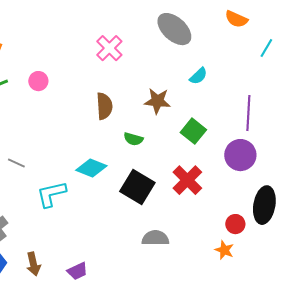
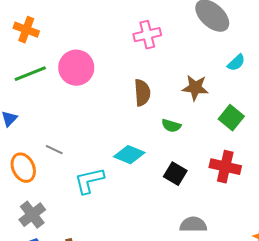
pink cross: (109, 48) -> (147, 35), turned 32
pink circle: (38, 81) -> (76, 68), size x1.8
red cross: (187, 180) -> (225, 167), turned -32
black square: (137, 187) -> (175, 174), size x0.7

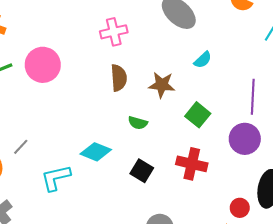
brown semicircle: (142, 93) -> (119, 78), moved
gray line: (54, 150) -> (21, 147), turned -72

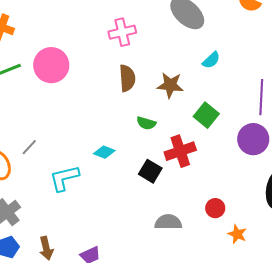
cyan diamond: (96, 152) -> (104, 152), size x0.7
red cross: (192, 164) -> (180, 151), moved, turned -32
red circle: (240, 208) -> (215, 208), moved

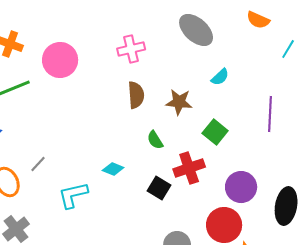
pink circle: (51, 65) -> (60, 60), moved
green semicircle: (146, 123) -> (155, 140), turned 42
purple circle: (253, 139) -> (241, 187), moved
red circle: (215, 208) -> (224, 225), size x1.8

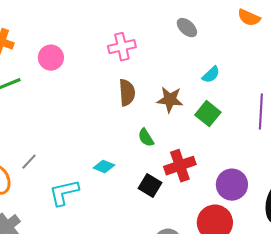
gray ellipse: (196, 30) -> (187, 28), size x0.6
pink circle: (60, 60) -> (51, 58), size x0.7
green square: (215, 132) -> (208, 114), moved

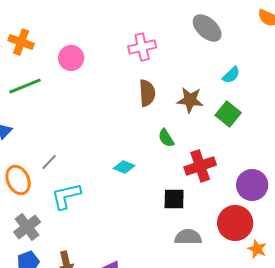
gray ellipse: (187, 28) -> (207, 28), size x1.4
black square: (150, 186) -> (174, 199), moved, turned -30
cyan L-shape: (64, 193) -> (66, 196), moved

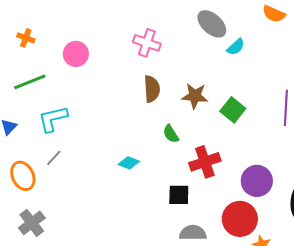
orange cross: (21, 42) -> (26, 38), size x0.7
pink cross: (142, 47) -> (147, 43), turned 32
cyan semicircle: (231, 75) -> (236, 47), moved
cyan L-shape: (66, 196) -> (53, 119), moved

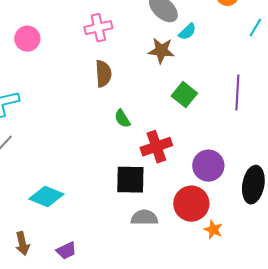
pink cross: (147, 43) -> (98, 28), turned -32
brown star: (195, 96) -> (161, 51), moved
cyan diamond: (129, 163) -> (46, 197), moved, size x1.6
black square: (179, 195) -> (130, 180), size x1.4

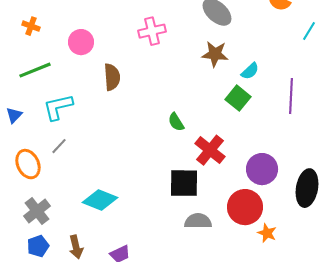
cyan semicircle: (187, 32) -> (250, 71), moved
brown semicircle: (103, 74) -> (112, 77), moved
red cross: (156, 147) -> (210, 150), turned -32

